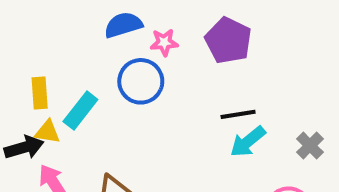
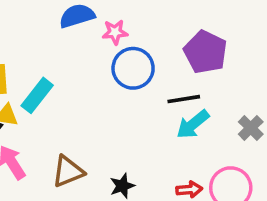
purple pentagon: (228, 40) -> (205, 52), moved
blue circle: (141, 81) -> (133, 68), moved

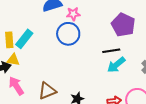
blue circle: (133, 68) -> (68, 34), moved
cyan rectangle: (37, 95) -> (24, 39), moved

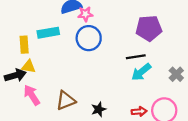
pink star: (73, 14) -> (85, 14), moved
purple pentagon: (123, 25) -> (149, 28), turned -30
cyan rectangle: (24, 39) -> (48, 33), moved, turned 42

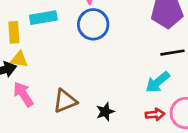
black line: (136, 57) -> (172, 53), moved
cyan arrow: (141, 72) -> (158, 82), moved

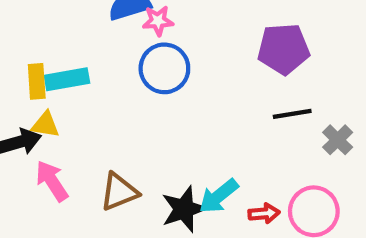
cyan rectangle: (43, 18) -> (67, 79), moved
cyan arrow: (158, 82) -> (219, 196), moved
black star: (105, 112) -> (184, 209), size x1.5

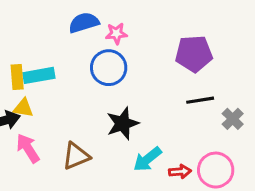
pink star: (158, 21) -> (116, 34), moved
black star: (184, 209) -> (123, 123), moved

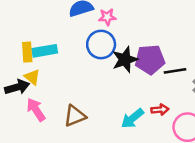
purple pentagon: (194, 54) -> (150, 60), moved
yellow triangle: (23, 108) -> (32, 77), turned 30
black star: (123, 123) -> (125, 60), moved
red arrow: (180, 172) -> (160, 110), moved

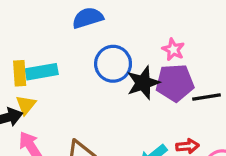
pink star: (107, 17) -> (173, 49), moved, turned 30
yellow triangle: (32, 77) -> (26, 105), turned 30

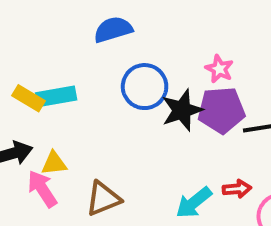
yellow rectangle: (20, 73) -> (28, 98), turned -55
yellow triangle: (26, 105) -> (54, 163), moved, turned 45

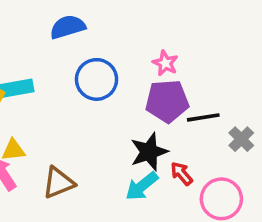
black star: (182, 110) -> (149, 152), moved
red arrow: (237, 189) -> (182, 174), turned -125

